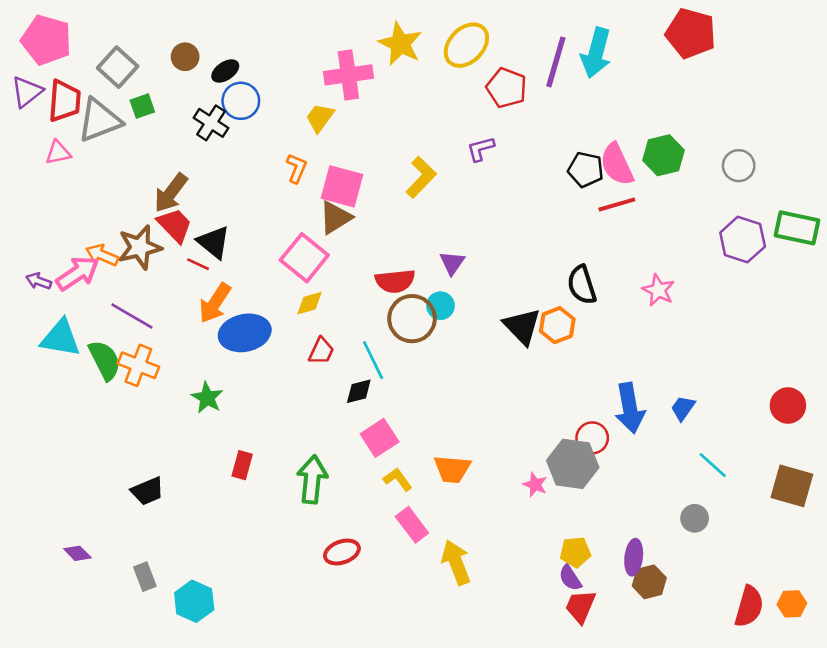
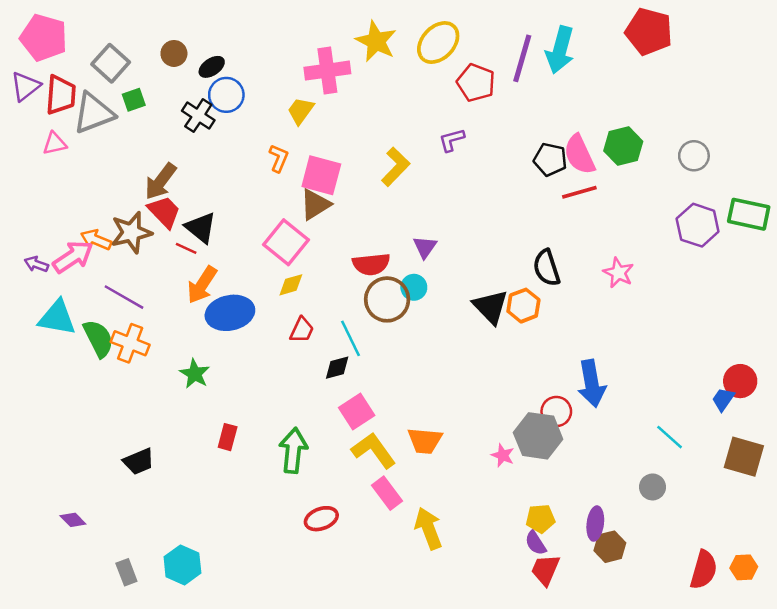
blue trapezoid: (683, 408) -> (723, 399), moved
yellow L-shape: (398, 479) -> (374, 450), size x1.6
gray rectangle: (145, 577) -> (126, 572), moved

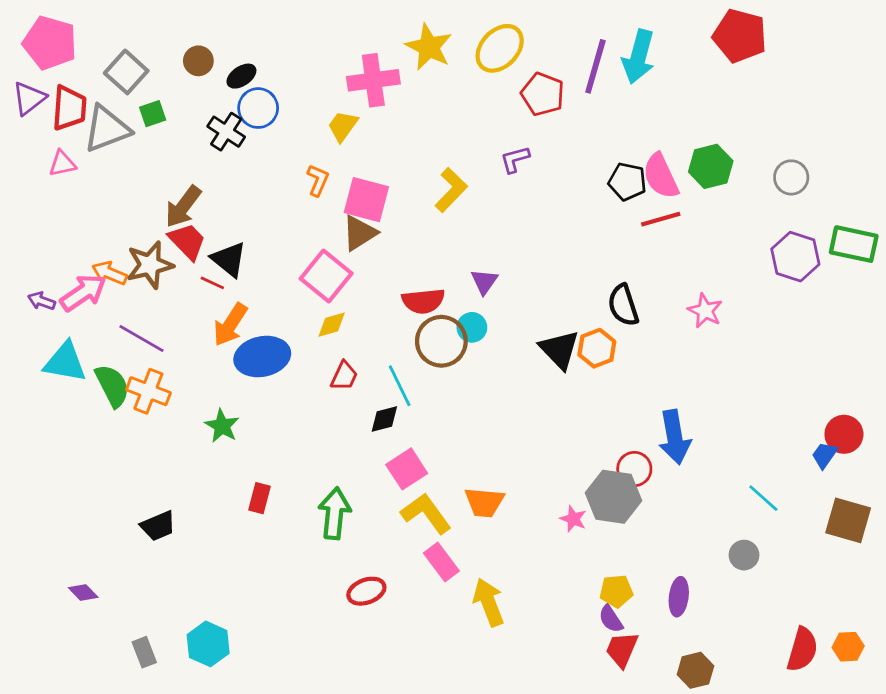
brown hexagon: (610, 547) -> (695, 670), moved

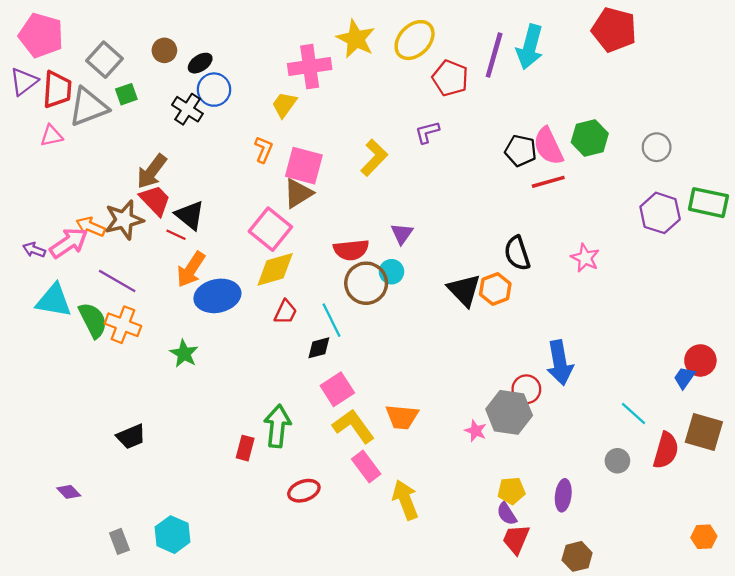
yellow diamond: (332, 325) -> (275, 269), size x1.6
red rectangle: (259, 498) -> (245, 448), moved
red semicircle: (802, 649) -> (666, 450), moved

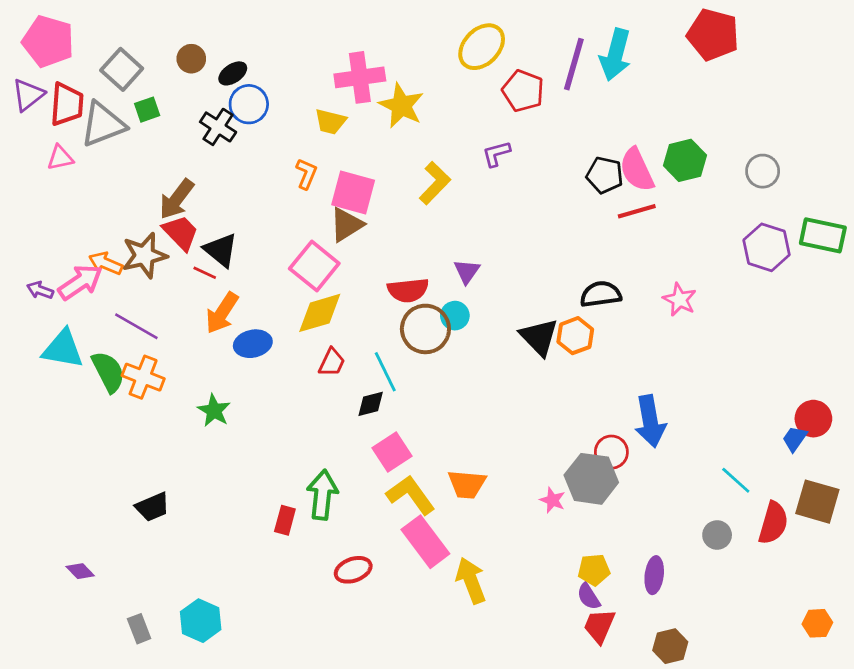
yellow star: (356, 39) -> (401, 106), moved
yellow trapezoid: (284, 105) -> (330, 122), turned -112
black semicircle: (517, 253) -> (601, 294), turned 100
blue ellipse: (217, 296) -> (253, 344), size x0.7
pink rectangle: (366, 467) -> (425, 542), size x1.4

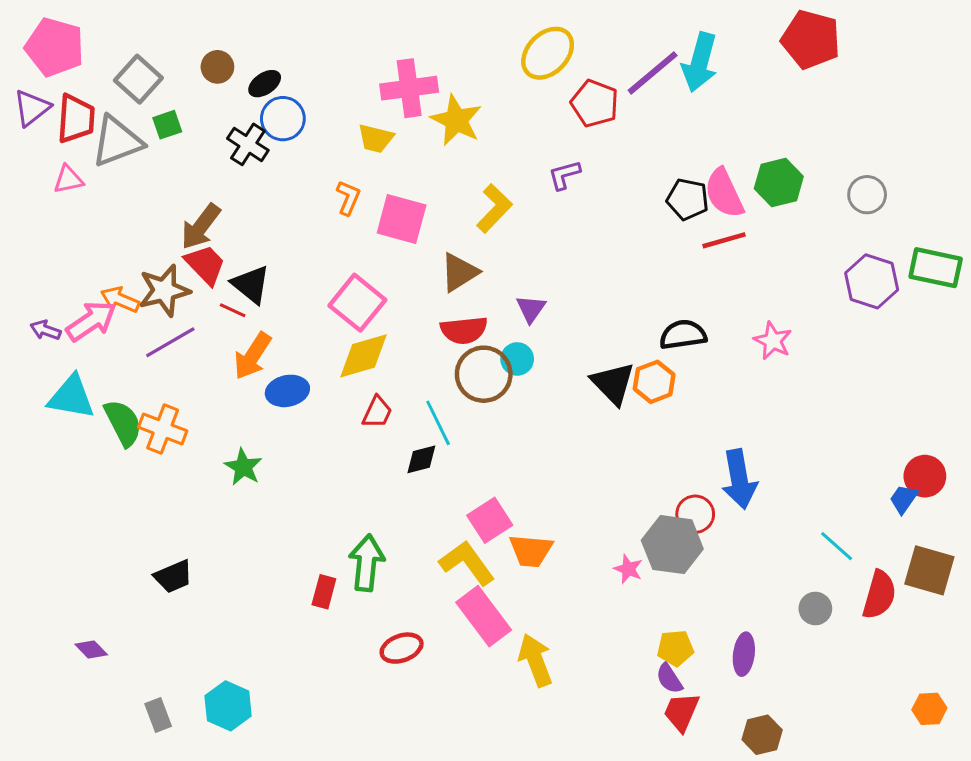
purple line: (574, 64) -> (653, 73), turned 34
brown triangle: (346, 225) -> (459, 272), moved
purple line: (136, 326) -> (170, 342), moved, turned -60
pink square: (392, 452) -> (490, 520), moved

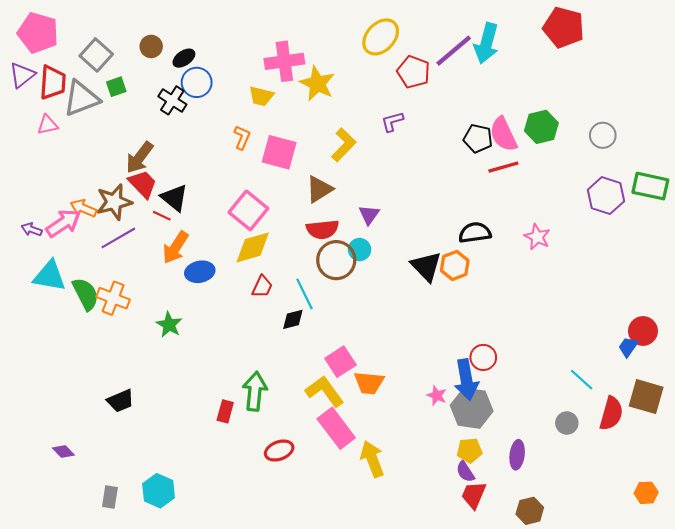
blue arrow: (739, 479) -> (466, 380), moved
gray hexagon: (672, 545) -> (472, 408), moved
gray rectangle: (158, 715) -> (110, 497), turned 30

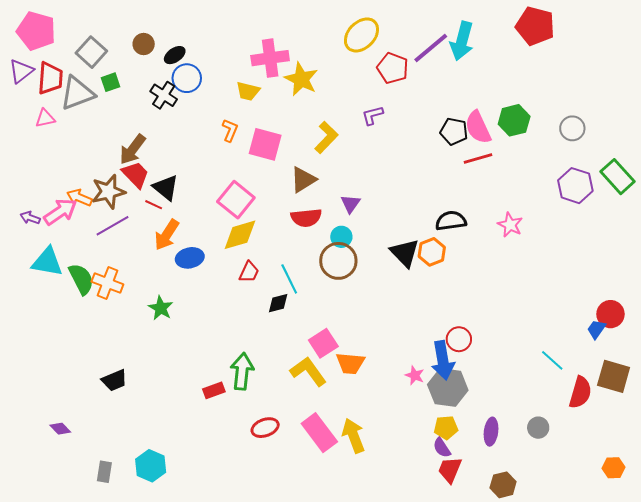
green rectangle: (650, 186) -> (618, 177), turned 36
brown circle: (336, 260) -> (338, 261), moved
red rectangle: (225, 411) -> (214, 390), turned 55
gray circle: (567, 423) -> (538, 428), moved
pink rectangle: (336, 428) -> (319, 433), moved

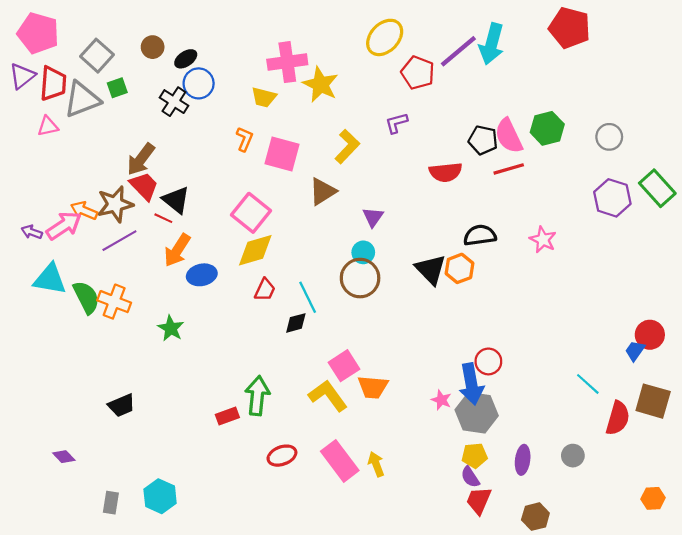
red semicircle: (306, 218) -> (446, 172), moved
yellow arrow: (353, 436) -> (376, 464), size x0.7

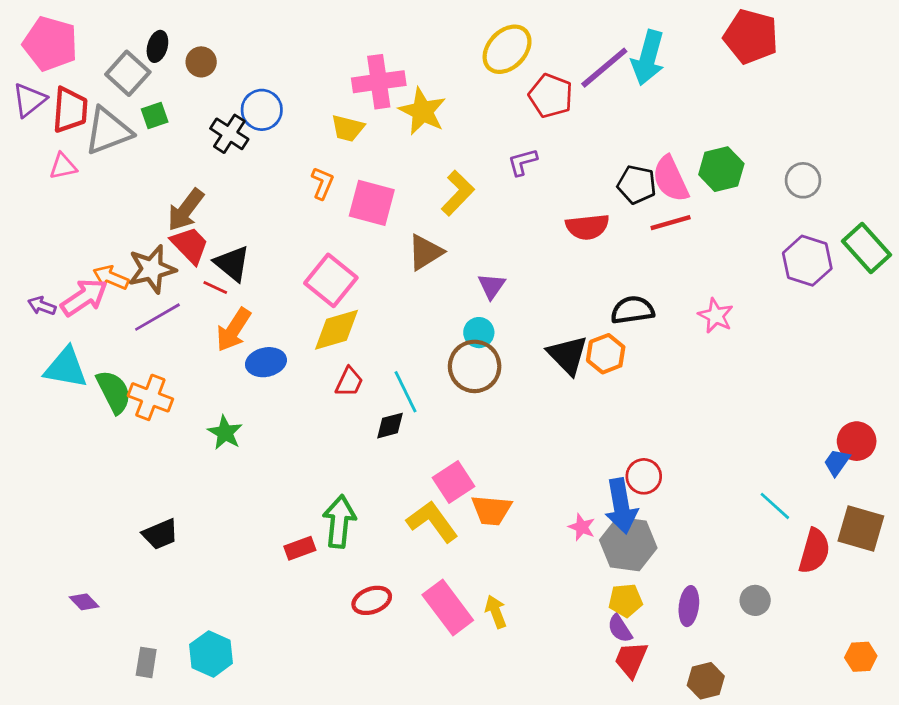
black ellipse: (186, 59) -> (157, 46), moved, turned -40

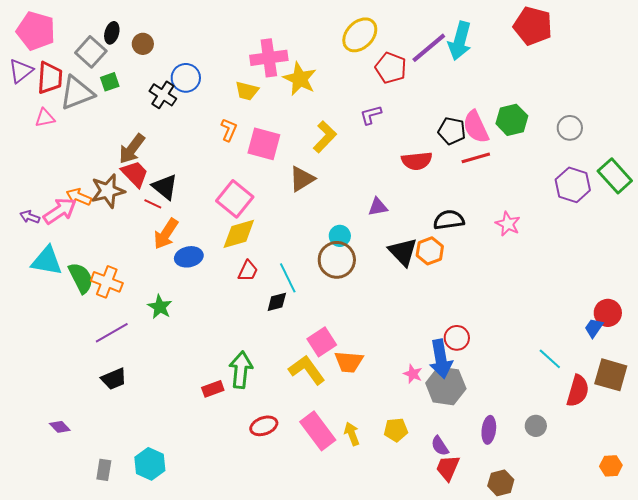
purple triangle: (492, 286) -> (378, 207), moved, turned 45
purple line: (157, 317) -> (112, 333), moved
yellow pentagon: (625, 600) -> (396, 430), moved

